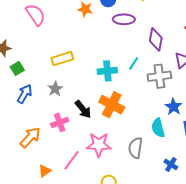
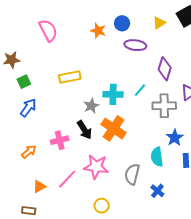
gray star: (55, 89) -> (91, 106), moved
orange arrow: (30, 137) -> (29, 152), size x0.7
blue cross: (171, 164) -> (157, 191), moved

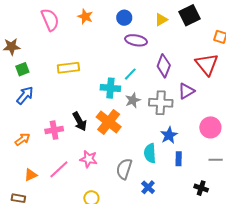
orange star: (98, 31) -> (85, 17), moved
cyan line: (140, 90) -> (130, 74), moved
gray star: (91, 106) -> (133, 100), moved
pink star: (96, 167) -> (89, 159), size x0.7

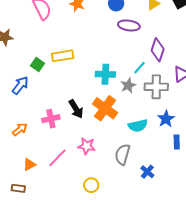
green square: (22, 69) -> (37, 65), moved, turned -32
cyan line: (130, 74) -> (139, 68), moved
cyan semicircle: (150, 153) -> (138, 126), moved, turned -96

